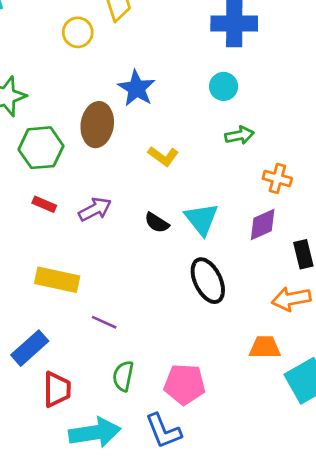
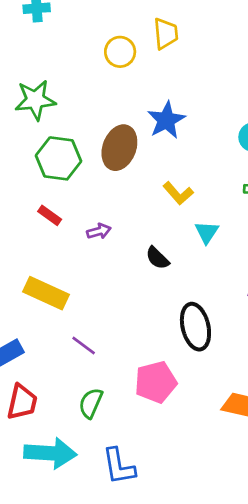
purple arrow: (95, 209) -> (99, 231), size x0.7
cyan triangle: (201, 219) -> (207, 232), moved, size x0.7
pink pentagon: (185, 384) -> (156, 382), moved, turned -30

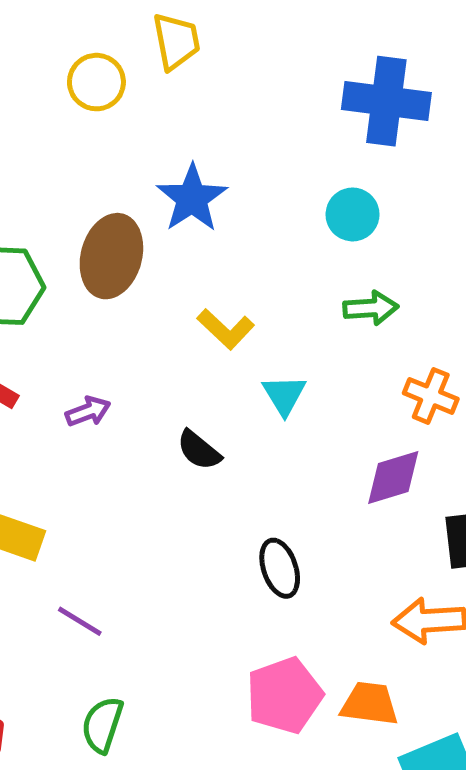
black ellipse: (195, 327) -> (280, 568), size x0.7
pink pentagon: (156, 382) -> (284, 695), moved

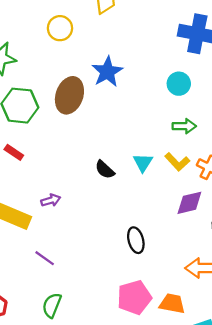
yellow circle: (96, 82) -> (60, 28), moved
yellow L-shape: (226, 329) -> (177, 162), moved
purple arrow: (88, 411) -> (51, 200), moved
black semicircle: (199, 450) -> (105, 170), moved

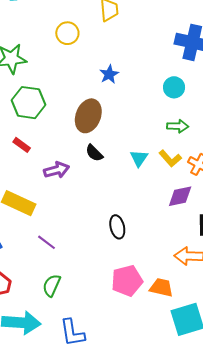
blue star: (107, 72) -> (109, 74), size x0.7
brown ellipse: (69, 95) -> (88, 116), moved
black semicircle: (105, 170) -> (94, 153), moved
purple arrow: (51, 200) -> (57, 170), moved, size x1.4
black ellipse: (136, 240) -> (117, 227), moved

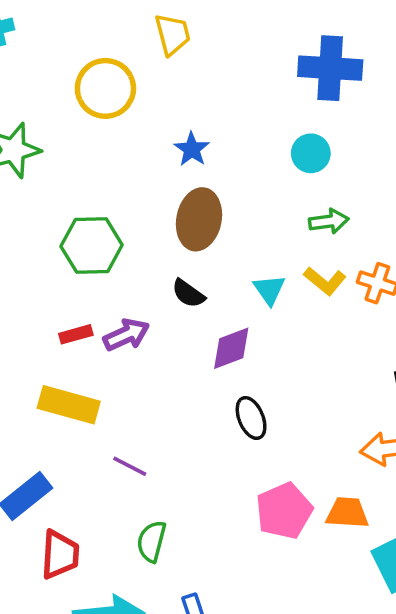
yellow circle: (67, 33) -> (105, 88), size x1.4
green hexagon: (29, 103) -> (92, 246), moved
brown ellipse: (88, 116) -> (199, 219), moved
red rectangle: (22, 145) -> (76, 334), moved, turned -42
purple diamond: (180, 196) -> (231, 348), moved

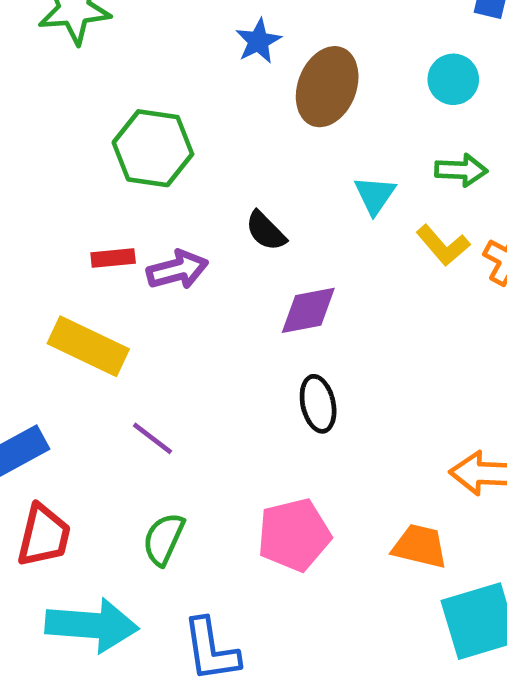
blue star: (192, 149) -> (258, 41), moved
brown ellipse: (199, 219) -> (327, 87), moved
cyan triangle: (269, 290) -> (375, 195), moved
pink pentagon: (284, 511) -> (294, 535), moved

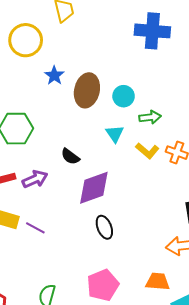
cyan circle: (453, 79) -> (124, 96), moved
purple diamond: (308, 310) -> (94, 188), size x1.4
purple line: (153, 438) -> (35, 228), moved

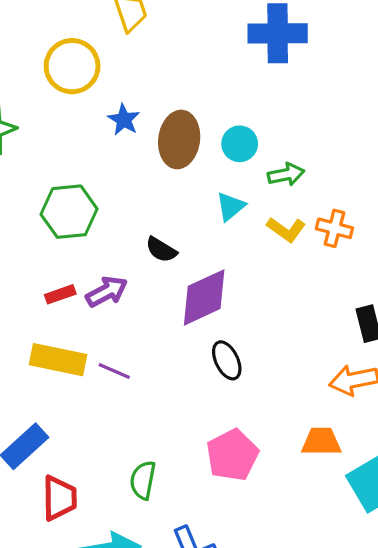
cyan triangle: (115, 134) -> (231, 206), turned 30

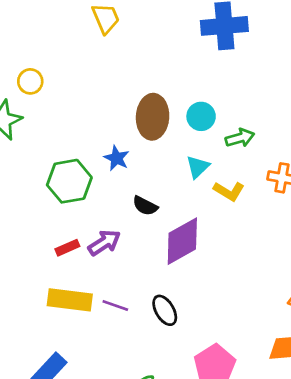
yellow circle: (72, 66) -> (30, 81), moved, size x0.6
blue star: (124, 120) -> (117, 158), moved
yellow L-shape: (286, 230) -> (229, 191), moved
black ellipse: (227, 360) -> (165, 310), moved

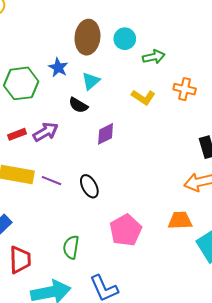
cyan triangle: (198, 167) -> (91, 81), moved
purple diamond: (182, 241) -> (106, 134), size x0.6

